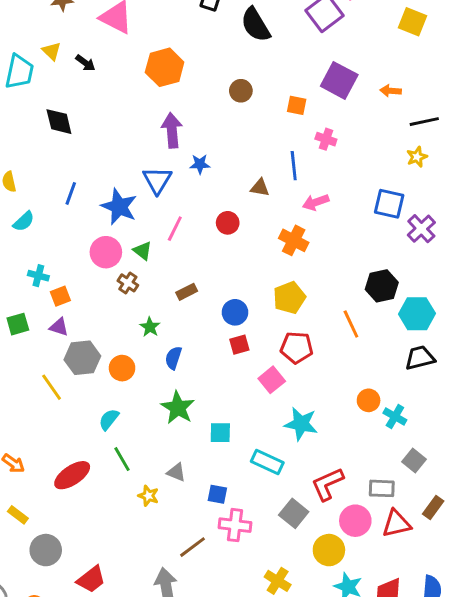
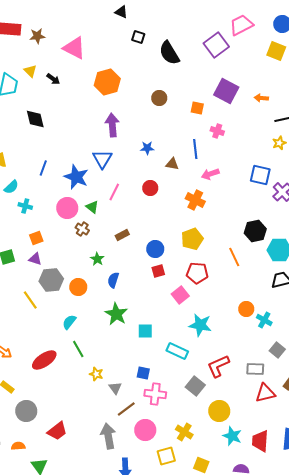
blue star: (200, 164) -> (147, 148), moved
cyan cross: (38, 276) -> (25, 206), moved
gray triangle: (176, 472) -> (115, 388), moved, turned 32
pink circle: (355, 521) -> (145, 430), moved

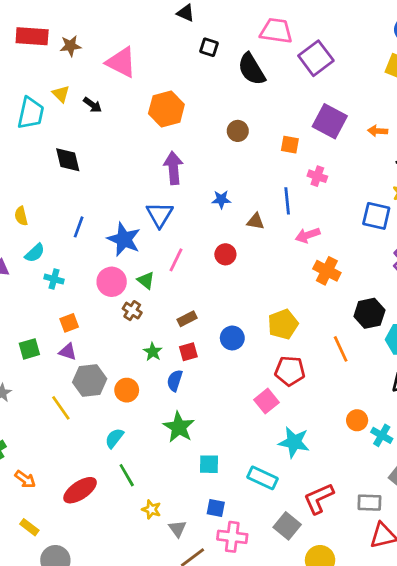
pink trapezoid: (241, 25) -> (276, 31), moved, turned 35
blue square: (260, 175) -> (376, 216), moved
orange cross: (195, 200) -> (327, 271), moved
red square: (158, 271) -> (188, 352), moved
cyan square: (145, 331) -> (209, 464), moved

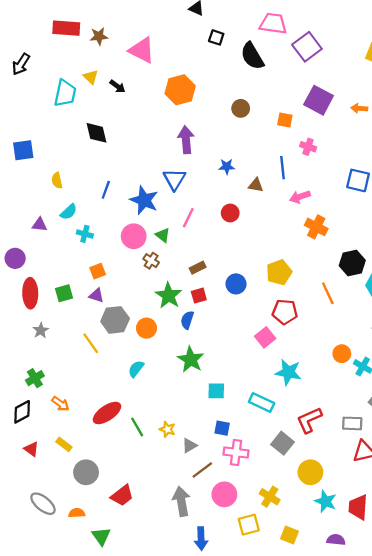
green star: (153, 352) -> (169, 296), size x1.6
green line: (127, 475) -> (137, 427), moved
gray triangle: (177, 529) -> (189, 446), turned 35

